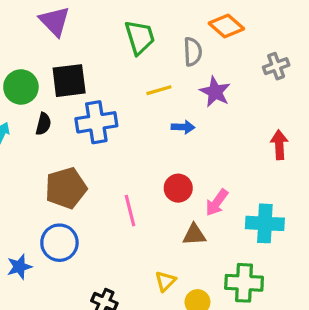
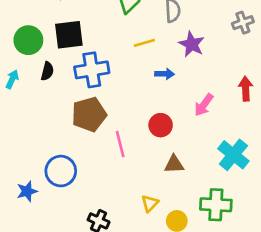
brown pentagon: (66, 188) -> (89, 114), moved
pink arrow: (217, 203) -> (204, 105), moved
cyan cross: (265, 223) -> (233, 155), turned 36

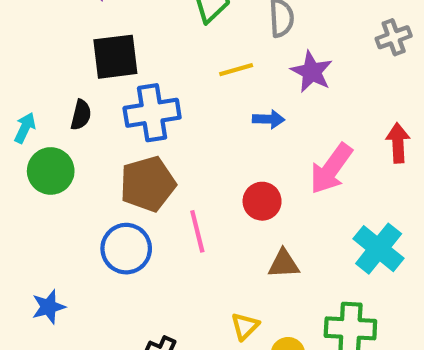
green circle: (28, 40) -> (51, 171), moved
pink arrow: (204, 105) -> (331, 169), size x1.4
blue circle: (61, 171) -> (126, 249), moved

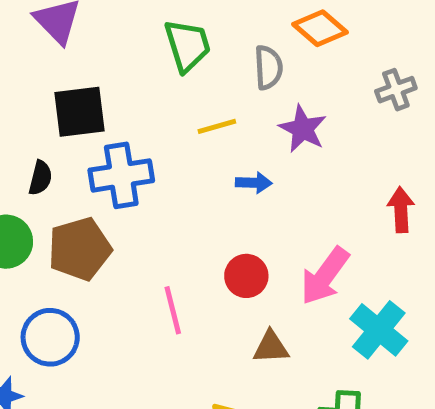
pink arrow: (331, 169) -> (325, 276), moved
brown pentagon: (148, 184) -> (80, 249), moved
blue circle: (126, 249) -> (50, 337), moved

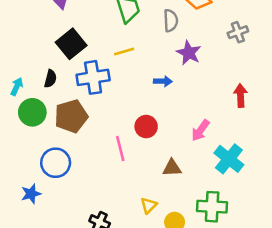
black square: (80, 112) -> (71, 44), turned -32
yellow line: (217, 126) -> (124, 52), moved
red circle: (246, 276) -> (146, 127), moved
pink arrow: (325, 276) -> (200, 130), size x0.7

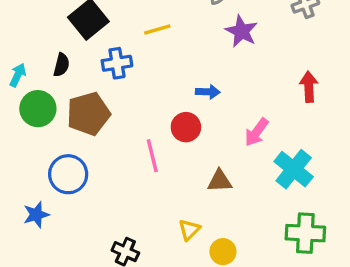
blue cross: (93, 77) -> (117, 63), size x0.7
blue arrow: (163, 81) -> (208, 92), moved
green cross: (212, 207) -> (305, 233), moved

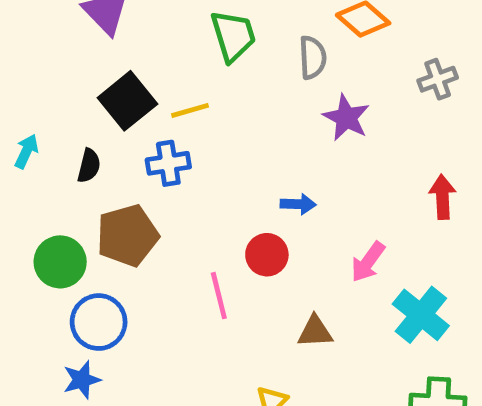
yellow line: (157, 30) -> (190, 110), moved
cyan arrow: (18, 75) -> (26, 151), moved
green circle: (38, 109) -> (60, 262), moved
blue star: (36, 215) -> (82, 380), moved

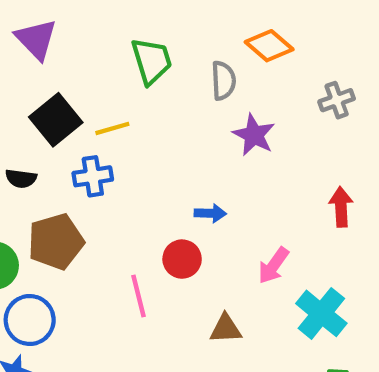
black semicircle: (89, 166) -> (21, 178), turned 84

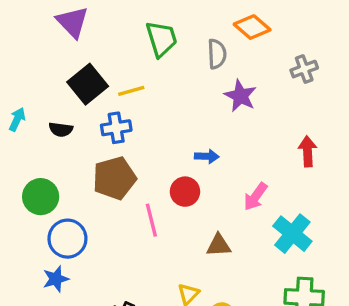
brown pentagon: (56, 242) -> (114, 178), moved

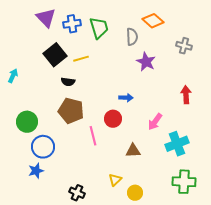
gray cross: (304, 69) -> (184, 46), turned 35
blue cross: (116, 128) -> (72, 24), moved
black semicircle: (61, 129) -> (68, 82), moved
brown pentagon: (114, 178) -> (71, 111), turned 30
cyan cross: (292, 234) -> (177, 144), turned 30

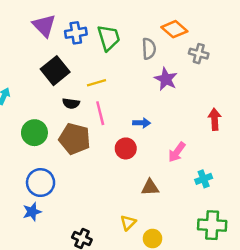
gray cross: (184, 46) -> (199, 54), moved
yellow line: (81, 59) -> (97, 83), moved
green circle: (27, 122) -> (34, 133), moved
pink line: (93, 136) -> (100, 113), moved
cyan cross: (177, 144) -> (204, 179), size x0.6

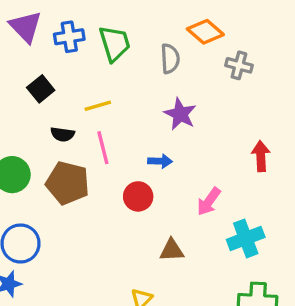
black square: (55, 71) -> (41, 89), size x0.7
purple star: (166, 79) -> (180, 114), moved
cyan cross: (204, 179) -> (246, 238), size x1.5

